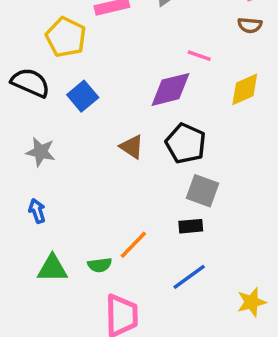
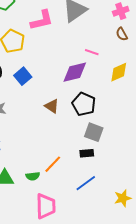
brown semicircle: (250, 25) -> (122, 34), turned 56

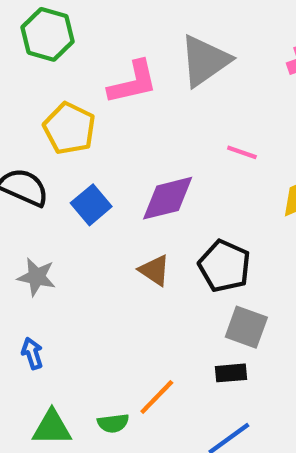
purple diamond: (75, 72) -> (168, 198), moved

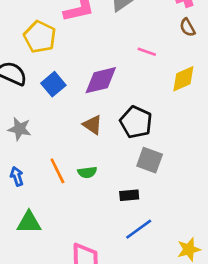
black rectangle: (231, 373) -> (129, 195), moved
orange line: (157, 397) -> (57, 171), moved, turned -70
green semicircle: (113, 423) -> (87, 172), moved

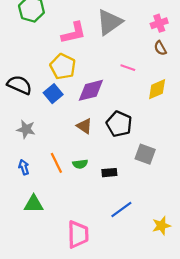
yellow pentagon: (40, 37) -> (63, 66), moved
gray square: (150, 160) -> (145, 154), moved
black rectangle: (129, 195) -> (109, 173), moved

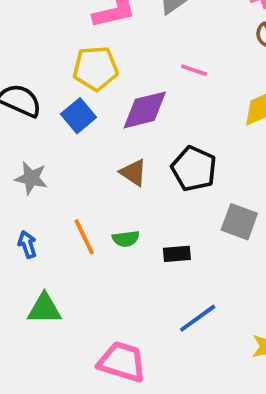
yellow pentagon: (63, 66) -> (95, 68), turned -30
pink line: (128, 68) -> (194, 70), moved
pink trapezoid: (78, 234) -> (122, 362), turned -72

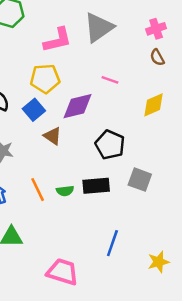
brown triangle: (133, 172) -> (53, 136), moved
black rectangle: (177, 254) -> (96, 186), moved, size x1.5
blue line: (198, 318) -> (112, 243), turned -35

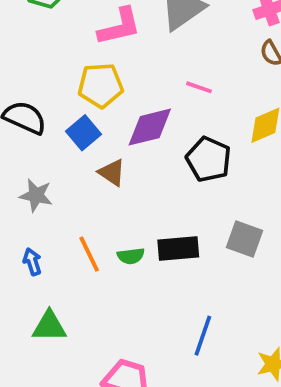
black pentagon: (110, 145) -> (209, 159), moved

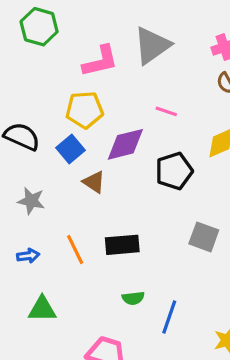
black pentagon: (209, 159) -> (174, 171), turned 30
black rectangle: (178, 248) -> (122, 245), moved
green semicircle: (131, 256) -> (133, 298), moved
blue arrow: (32, 262) -> (28, 256), turned 100

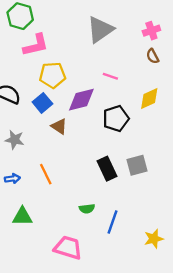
pink L-shape: (100, 61) -> (36, 45), moved
gray square: (204, 237) -> (137, 165), turned -35
black rectangle: (122, 245) -> (107, 169), moved, turned 70

